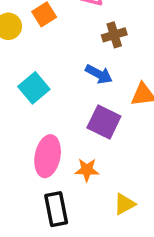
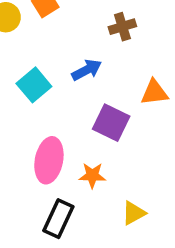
blue arrow: (99, 74) -> (87, 70), moved, turned -56
black rectangle: (56, 209) -> (58, 219), turned 36

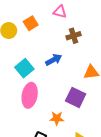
purple square: (111, 123) -> (76, 97), moved
pink ellipse: (49, 160) -> (30, 95), moved

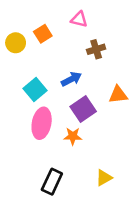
purple square: (76, 97) -> (83, 109), moved, turned 30
orange star: (57, 118) -> (73, 136), moved

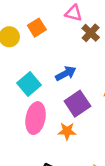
brown cross: (96, 49) -> (91, 33), moved, turned -30

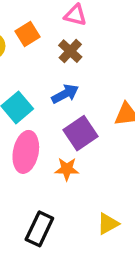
brown cross: (91, 33) -> (70, 51), moved

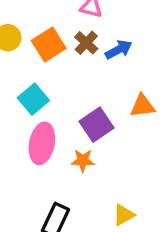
orange square: (28, 34) -> (49, 45), moved, size x1.4
blue arrow: (65, 94) -> (119, 50), moved

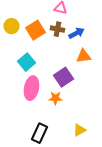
brown cross: (86, 43) -> (57, 29), turned -32
orange triangle: (142, 106) -> (83, 56), moved

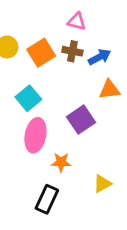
orange star: (55, 98) -> (61, 162), moved
yellow triangle: (79, 130) -> (102, 184), moved

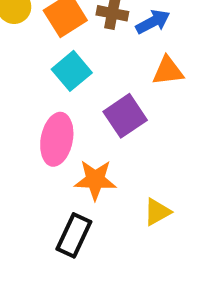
cyan square: (28, 98) -> (72, 71), moved
orange star: (61, 162) -> (95, 180), size x1.4

